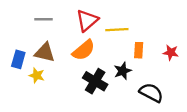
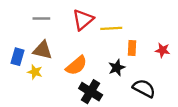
orange semicircle: (84, 50) -> (76, 65), moved
black cross: (95, 81) -> (91, 92), moved

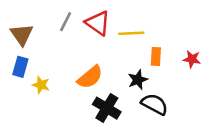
gray line: (41, 19) -> (66, 22), moved, turned -63
red triangle: (83, 20) -> (98, 23), turned -45
brown triangle: (43, 50) -> (22, 35), moved, turned 42
black semicircle: (144, 88) -> (155, 104), moved

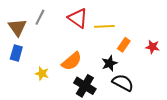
gray line: (66, 22) -> (40, 17), moved
orange rectangle: (156, 56) -> (124, 45), turned 32
yellow star: (41, 85) -> (42, 73), moved

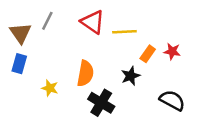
red star: (152, 47) -> (172, 51), moved
orange semicircle: (72, 61) -> (85, 73), turned -40
black semicircle: (123, 83) -> (172, 100), moved

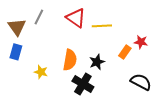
orange rectangle: (148, 54) -> (125, 52), moved
black star: (131, 76) -> (97, 62), moved

